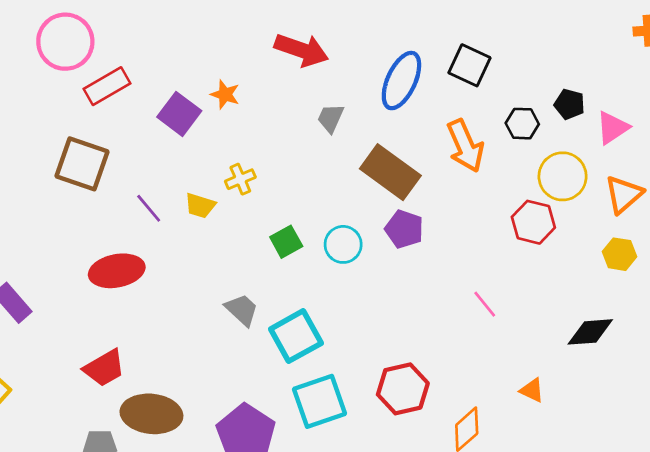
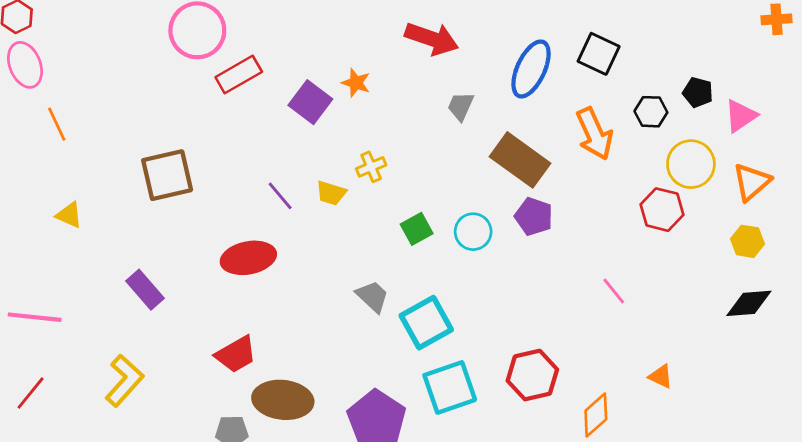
brown square: (82, 164) -> (167, 175), moved, turned -32
black diamond: (590, 332) -> (749, 303), moved

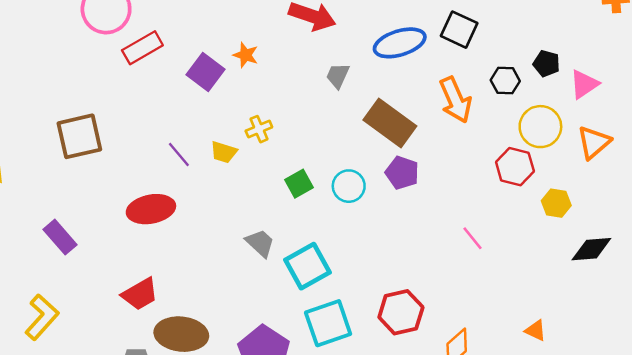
blue ellipse: (531, 69) -> (400, 43), turned 48
yellow hexagon: (747, 241) -> (556, 203), moved
orange triangle: (661, 376) -> (536, 330), moved

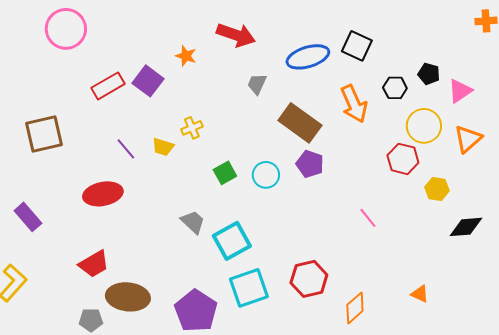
red rectangle: (142, 48) -> (108, 86), moved
orange star: (246, 55) -> (186, 56), moved

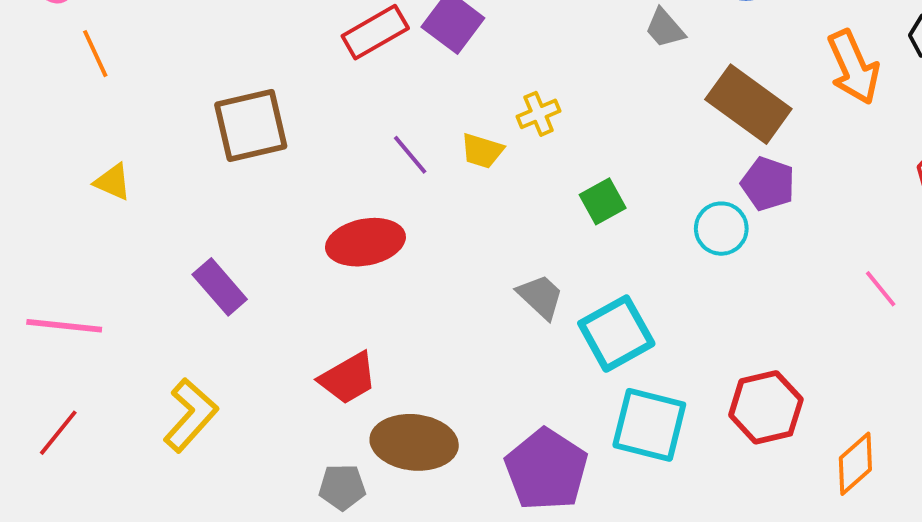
gray trapezoid: (257, 84) -> (665, 28), turned -65
cyan circle: (266, 175) -> (721, 229), moved
cyan square: (249, 288) -> (649, 425), turned 33

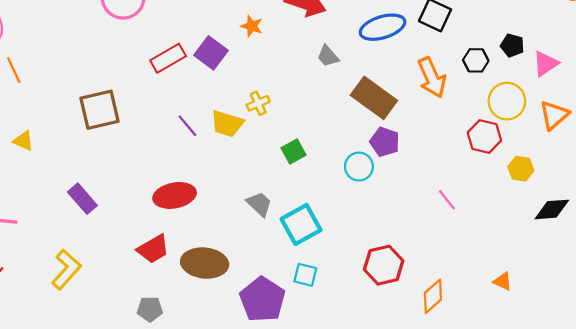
yellow trapezoid: (482, 151) -> (227, 124), size x1.4
red ellipse: (365, 242) -> (175, 195), moved
cyan square: (649, 425) -> (305, 275), moved, size x0.6
brown ellipse: (414, 442) -> (205, 263), moved

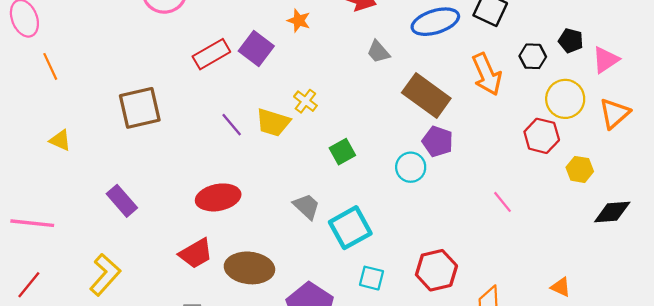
yellow cross: (258, 103) -> (305, 101), turned -30
cyan square: (305, 275) -> (372, 278), moved

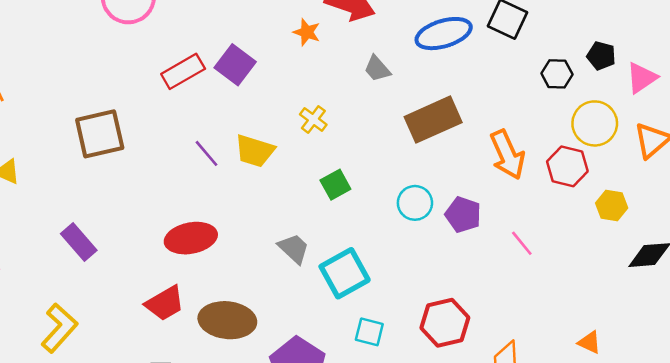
orange star: (299, 21) -> (307, 32), moved
orange arrow: (487, 74) -> (507, 155), moved
brown rectangle: (426, 96) -> (433, 120), turned -60
yellow cross: (305, 101) -> (313, 120), moved
purple pentagon: (438, 141) -> (463, 215), moved

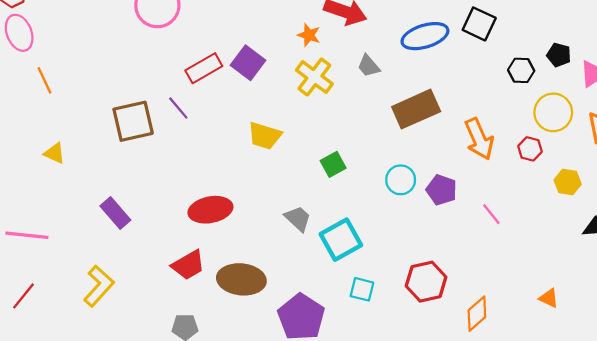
yellow cross: (313, 120) -> (314, 77), moved, size x1.6
purple line: (206, 153) -> (178, 108), moved
red hexagon: (567, 166) -> (530, 149), size x0.7

